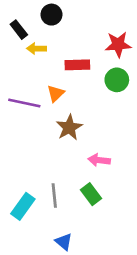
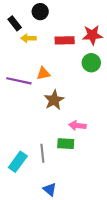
red rectangle: (77, 65) -> (65, 40), moved
orange triangle: (56, 93) -> (43, 73), turned 32
green rectangle: (91, 194) -> (66, 144), moved, turned -49

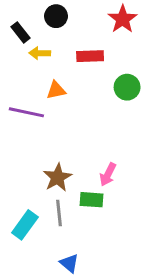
red star: (92, 35) -> (123, 19), moved, turned -30
orange triangle: (43, 73) -> (56, 90), moved
brown star: (54, 100) -> (57, 177), moved
pink arrow: (77, 126) -> (108, 175), turned -70

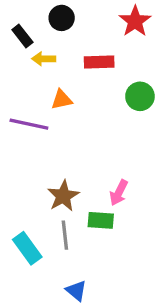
cyan rectangle: (25, 225) -> (27, 248), turned -72

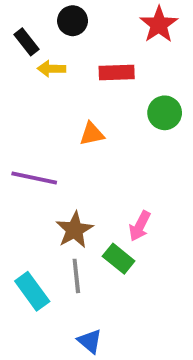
orange triangle: (62, 100) -> (92, 134), moved
purple line: (29, 124) -> (34, 178), moved
green rectangle: (101, 220) -> (119, 259), turned 35

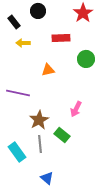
yellow arrow: (51, 69) -> (23, 43), moved
pink arrow: (140, 226) -> (76, 109), moved

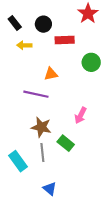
black circle: (38, 11) -> (43, 24), moved
purple line: (18, 93) -> (36, 94), moved
brown star: (39, 120) -> (41, 127), turned -30

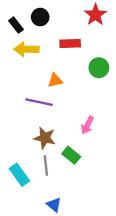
black circle: (43, 24) -> (40, 17), moved
yellow arrow: (24, 45) -> (26, 49), size x1.5

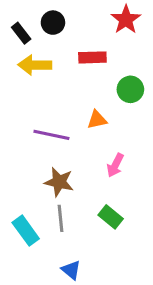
orange triangle: (55, 80) -> (97, 120), moved
green rectangle: (71, 155) -> (111, 217), moved

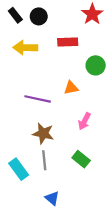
black rectangle: (21, 33) -> (15, 15), moved

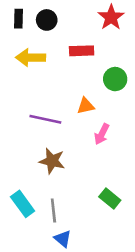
black rectangle: (15, 15) -> (19, 19), turned 40
pink arrow: (84, 121) -> (102, 134), moved
green rectangle: (81, 159) -> (110, 198), moved
gray line: (44, 160) -> (53, 211), moved

